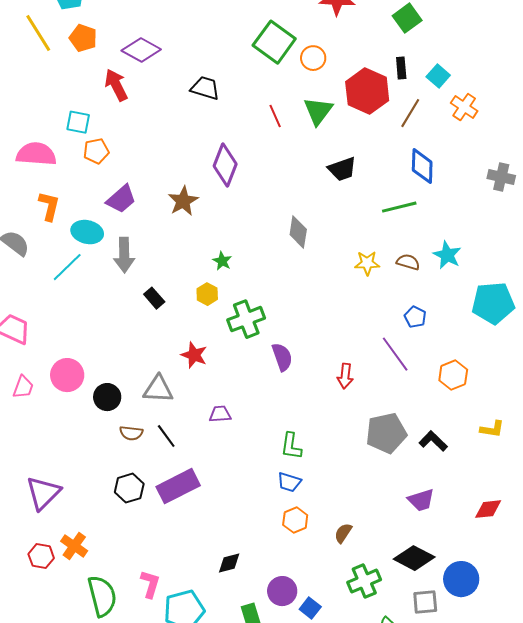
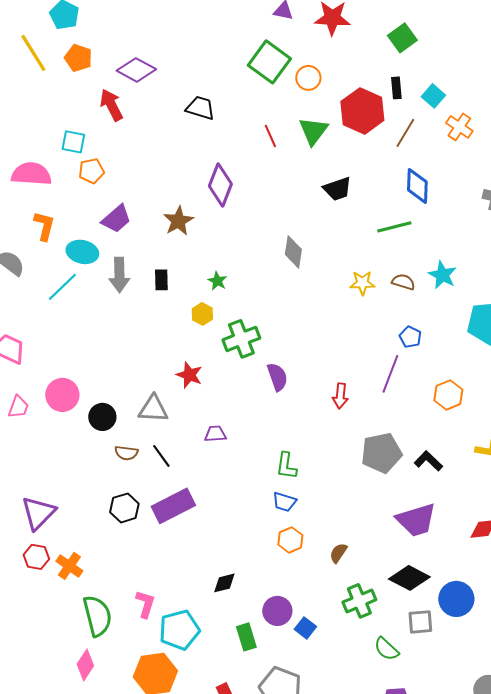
black rectangle: (154, 298) -> (161, 280), moved, turned 40
purple line: (395, 354) -> (390, 374), turned 57
purple trapezoid: (421, 500) -> (416, 520), size x1.5
red hexagon: (41, 556) -> (36, 557), moved

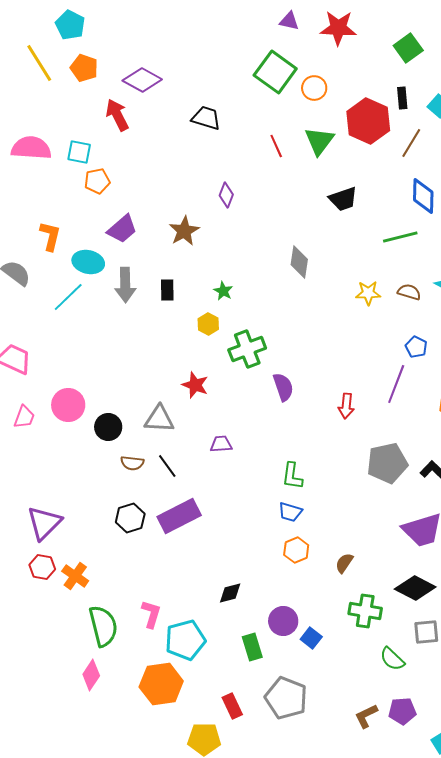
pink semicircle: (31, 174) -> (31, 148), moved
purple diamond: (220, 185) -> (226, 195), size x0.6
green cross: (359, 601) -> (365, 611), turned 32

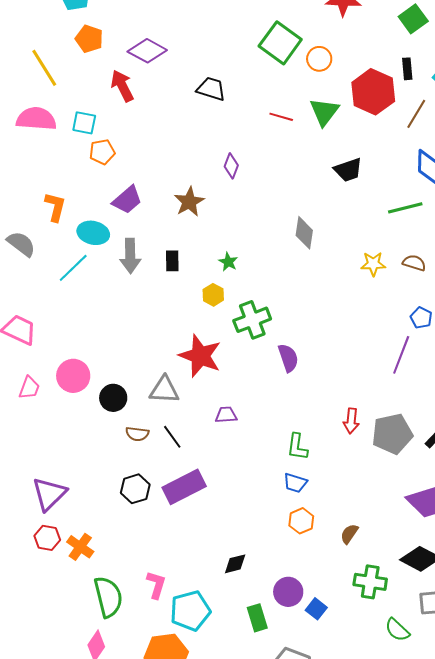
yellow line: (39, 63) -> (44, 68), moved
red line: (276, 146) -> (281, 117), turned -50
red star: (195, 385) -> (200, 356), size x1.6
red arrow: (346, 406) -> (351, 421), moved

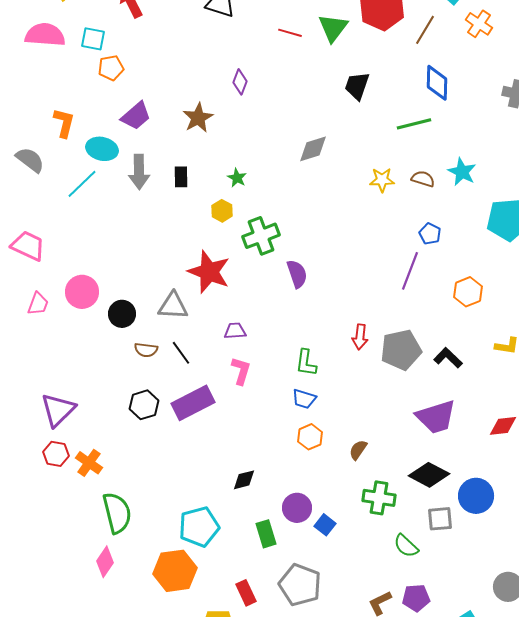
black trapezoid: (348, 170) -> (357, 86), turned 128
gray diamond: (304, 233) -> (313, 149), turned 64
pink L-shape: (156, 585) -> (241, 371), moved

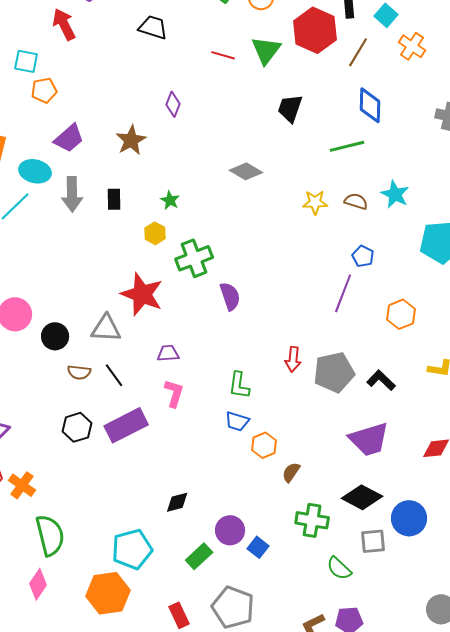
gray diamond: (313, 149) -> (246, 171), turned 48
orange hexagon: (310, 437) -> (264, 445), moved
green rectangle: (266, 534) -> (199, 556), turned 64

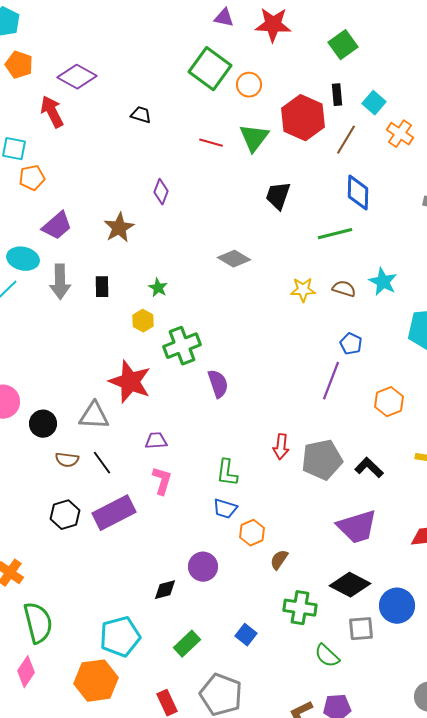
black trapezoid: (153, 27) -> (141, 115), size x0.7
purple circle: (230, 530) -> (203, 567), moved

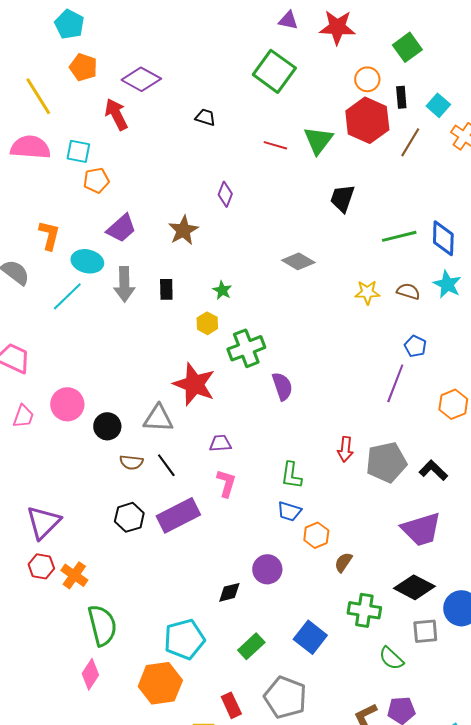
orange circle: (249, 85) -> (367, 79), moved
blue diamond: (358, 193) -> (443, 238), moved
blue square: (246, 635) -> (310, 637), size x1.5

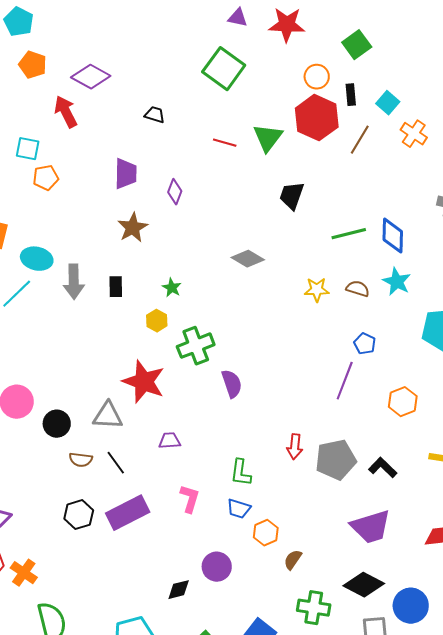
purple trapezoid: (121, 228) -> (126, 174), moved, turned -48
pink L-shape: (226, 483) -> (190, 499), moved

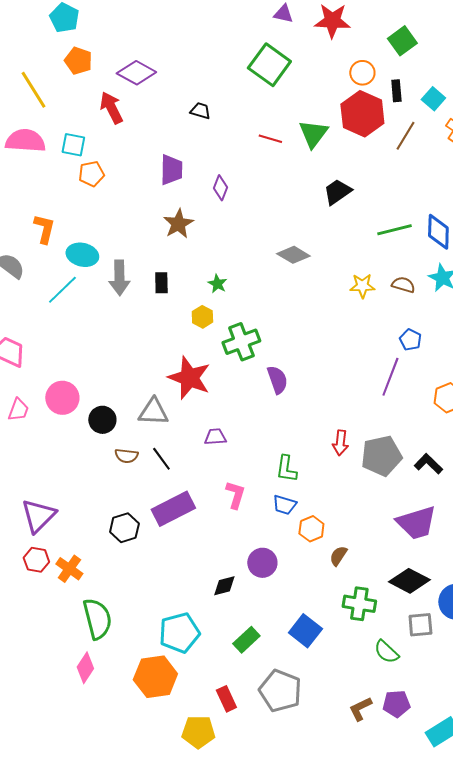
black trapezoid: (292, 196) -> (337, 192), turned 36
black hexagon: (79, 515) -> (124, 528), moved

